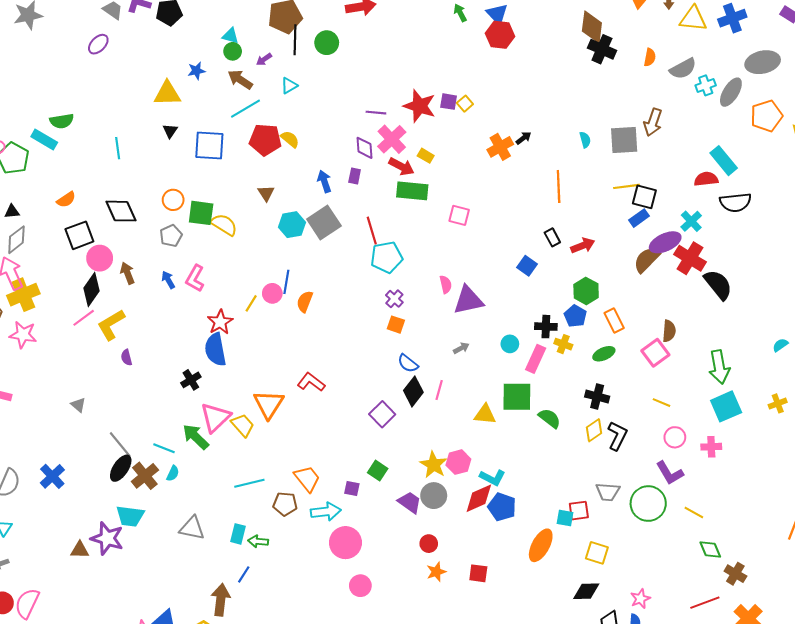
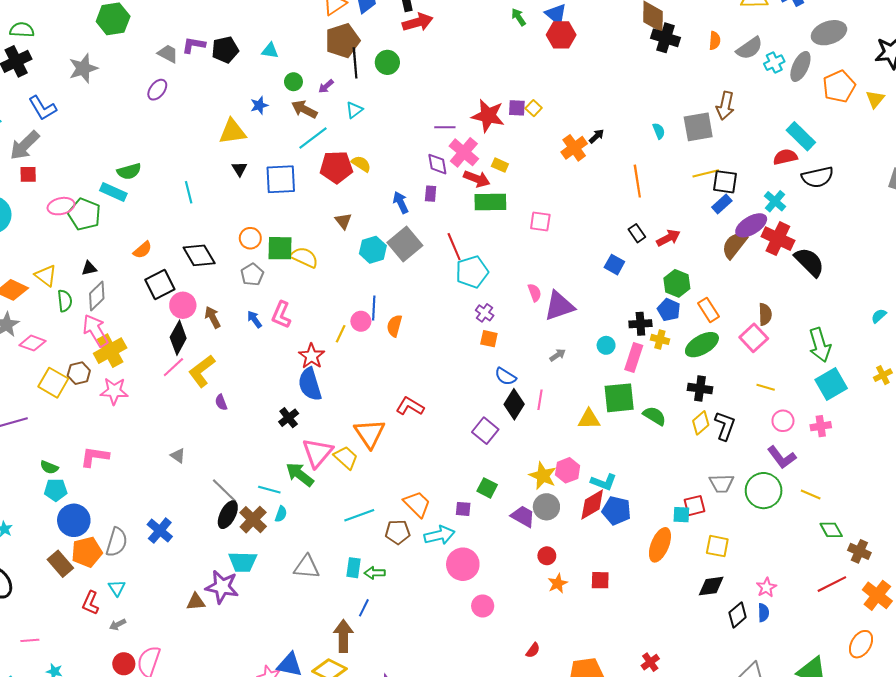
cyan triangle: (230, 36) -> (270, 51), moved
green ellipse: (604, 354) -> (702, 345), size x1.5

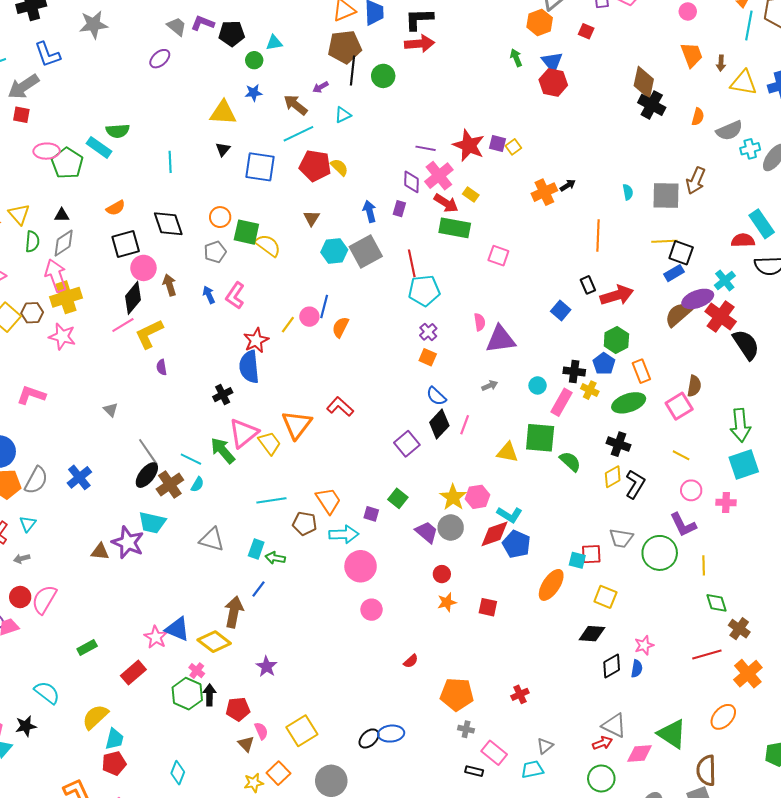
cyan triangle: (270, 51) -> (274, 43), turned -30
green circle: (293, 82) -> (254, 60), moved
red arrow: (668, 238) -> (617, 295), size x1.4
yellow line: (811, 494) -> (704, 565), turned 54

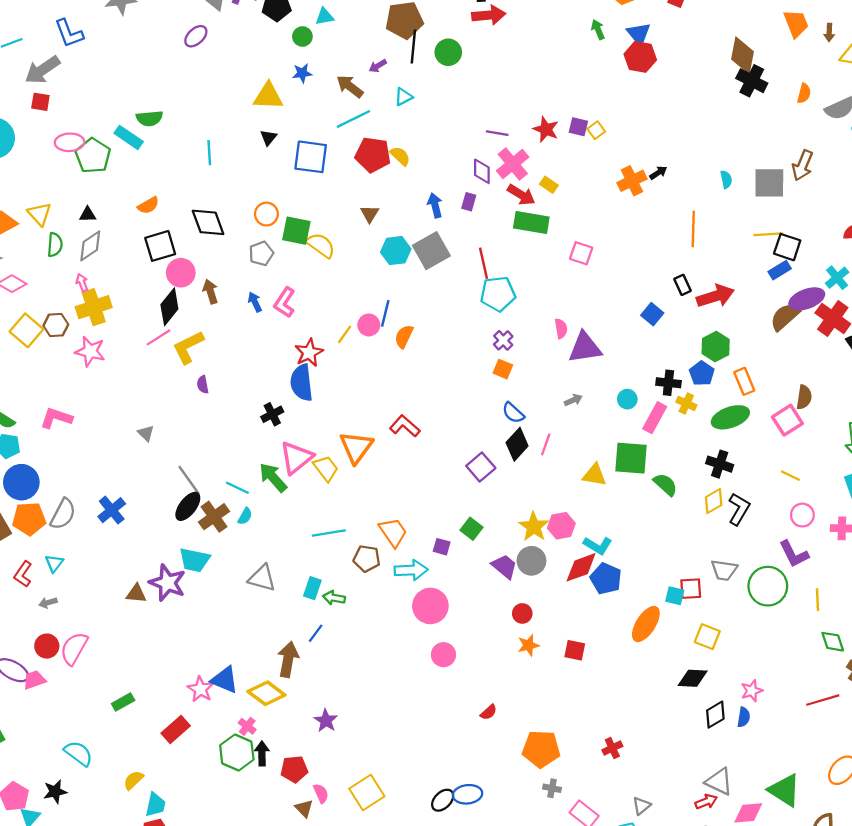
red star: (469, 145) -> (546, 129), size x0.7
pink arrow: (56, 276) -> (82, 283), size x0.5
yellow semicircle: (95, 717) -> (133, 780), size x0.7

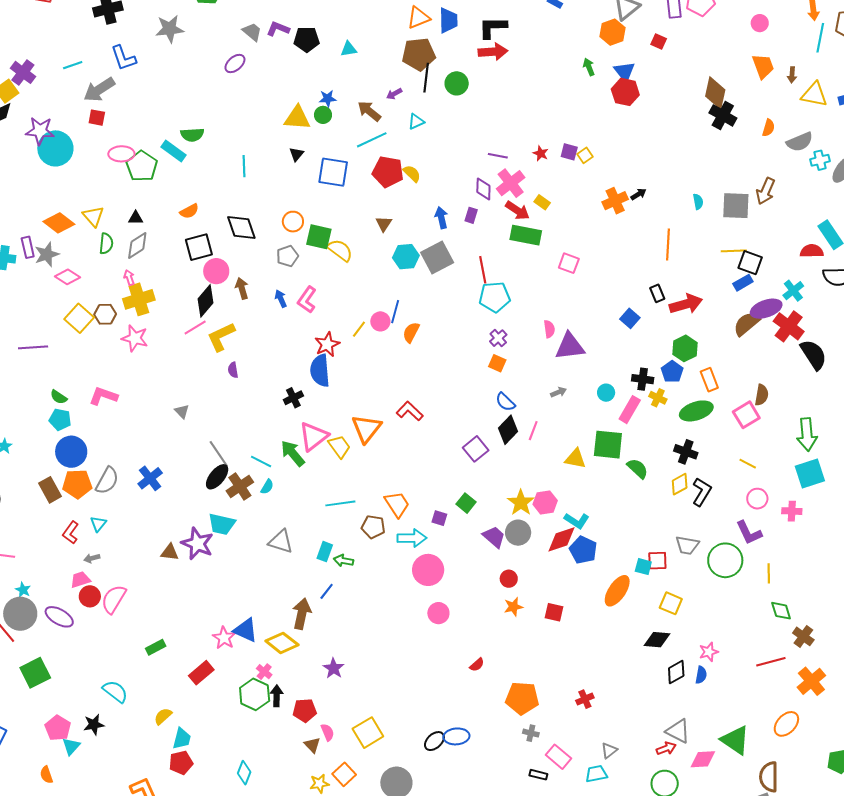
green circle: (302, 36) -> (323, 115), moved
red star: (546, 129) -> (541, 153), size x0.7
pink trapezoid: (34, 680) -> (80, 580), moved

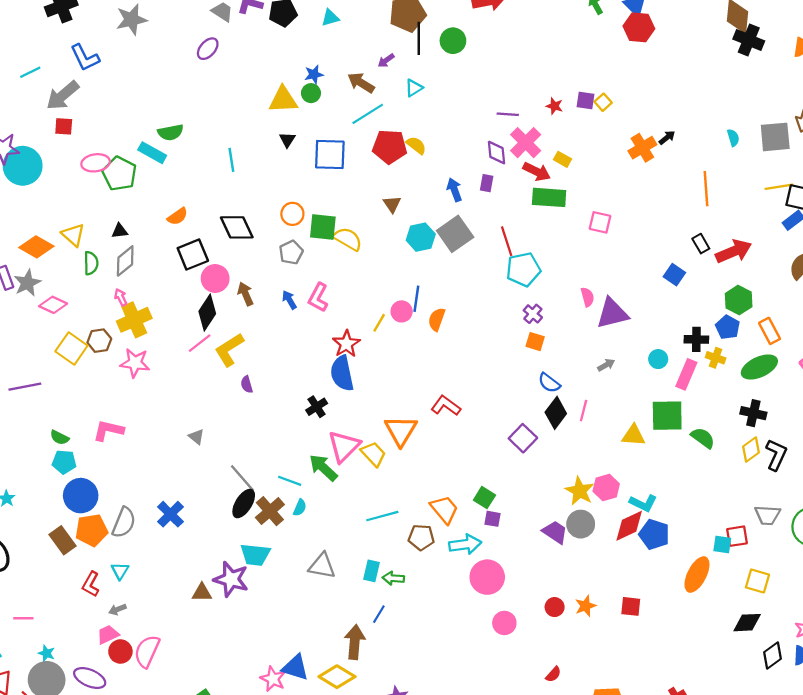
green square: (466, 503) -> (484, 498), moved
red circle: (509, 579) -> (555, 607), moved

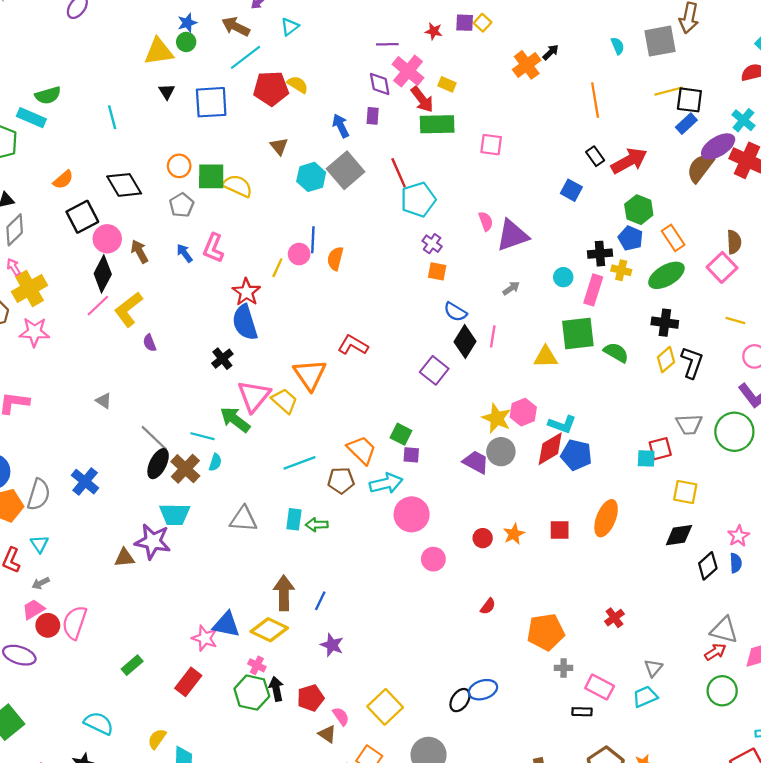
red arrow: (537, 172) -> (422, 99), turned 32
orange ellipse: (697, 575) -> (606, 518), moved
blue line: (379, 614) -> (320, 601), moved

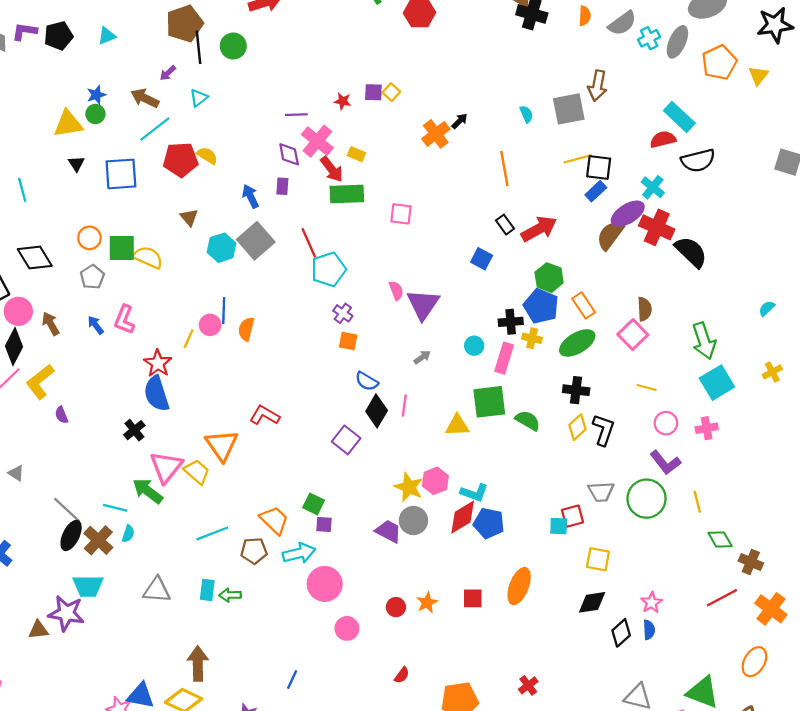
purple triangle: (512, 235) -> (423, 304), turned -36
blue pentagon: (630, 238) -> (541, 306), size x1.4
blue line: (320, 601) -> (292, 679), moved

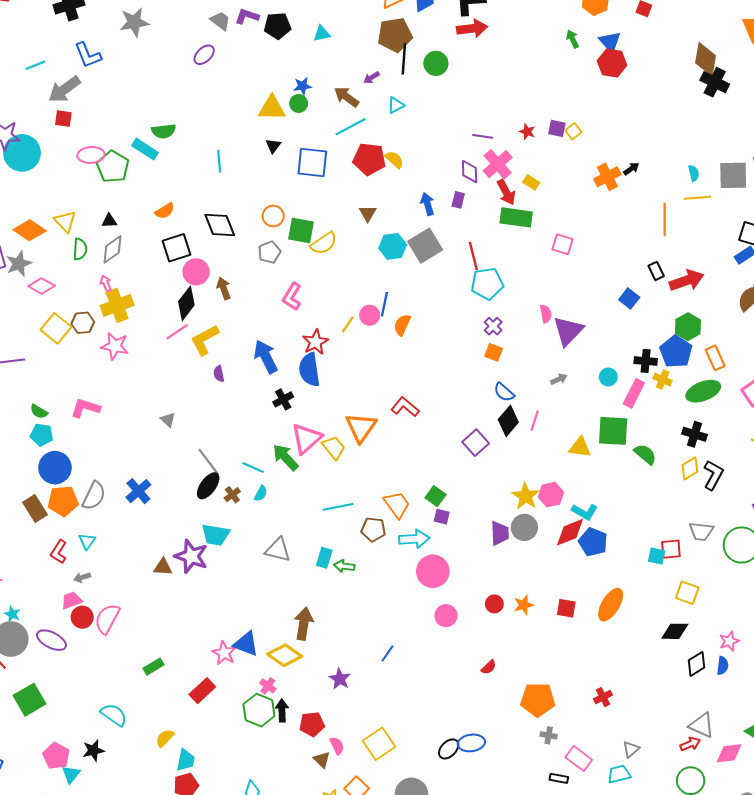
yellow line: (578, 159) -> (697, 198), moved
yellow semicircle: (148, 257) -> (324, 243), turned 112
blue arrow: (96, 325) -> (266, 357), moved, size x1.8
purple trapezoid: (388, 531) -> (500, 533), turned 50
brown cross: (98, 540) -> (232, 495), size x0.6

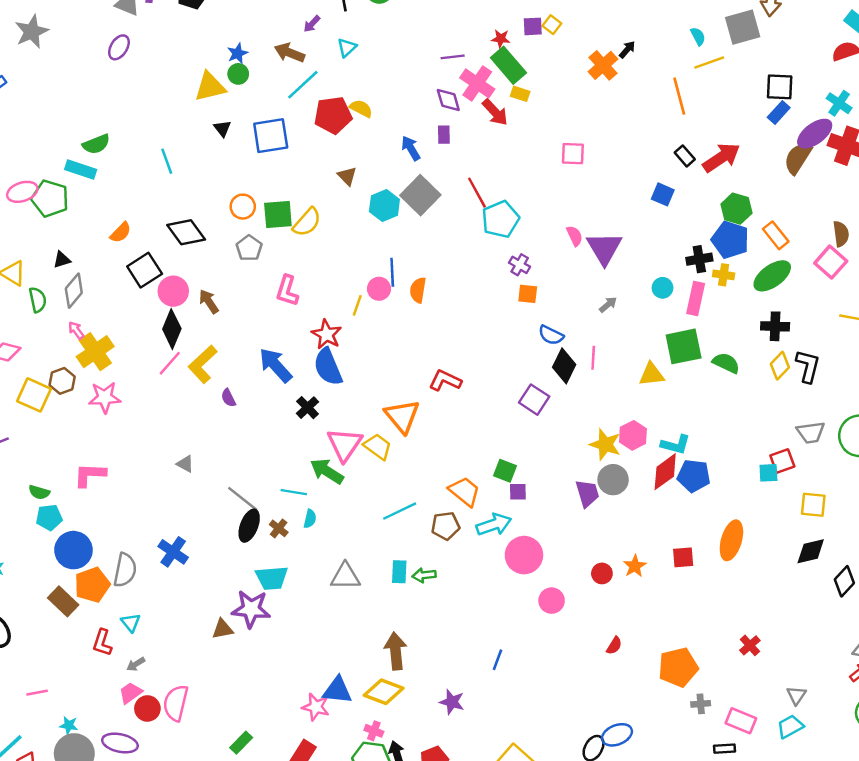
green rectangle: (516, 217) -> (508, 65), moved, turned 56

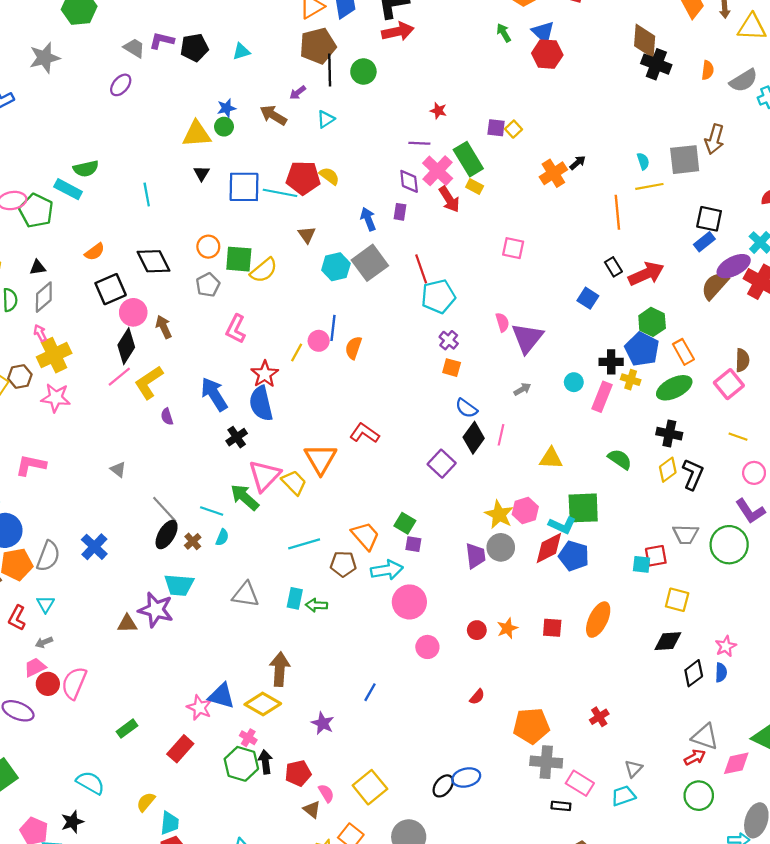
red star: (501, 39) -> (438, 111), moved
cyan line: (303, 85) -> (280, 193), moved, turned 44
green square: (684, 346) -> (583, 508), moved
gray cross: (701, 704) -> (546, 762), size x1.8

